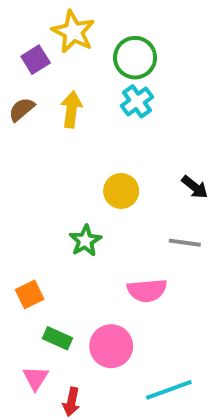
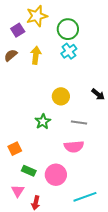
yellow star: (73, 32) -> (37, 16), turned 30
gray line: (185, 243) -> (79, 123), moved

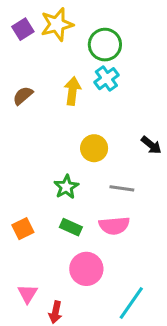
purple square: (18, 30) -> (23, 29), moved
brown semicircle: (11, 55) -> (23, 96), moved
yellow arrow: (36, 55) -> (72, 91), moved
green rectangle: (29, 171) -> (71, 227), moved
cyan line: (85, 197) -> (131, 303), turned -35

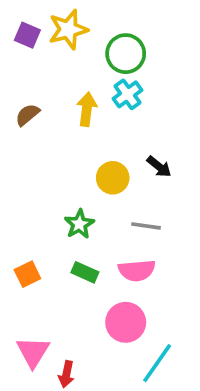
purple square: (23, 29) -> (27, 35), turned -35
black arrow: (151, 145) -> (159, 167), moved
pink circle: (86, 269) -> (126, 322), moved
pink triangle: (28, 294) -> (33, 352), size x1.4

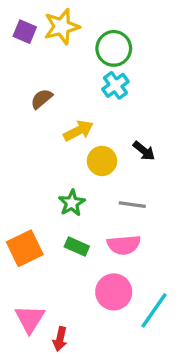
yellow arrow: (87, 109) -> (78, 131), moved, turned 56
brown semicircle: (27, 115) -> (42, 99), moved
orange square: (27, 274) -> (25, 248), size x1.5
cyan line: (157, 363) -> (154, 310), moved

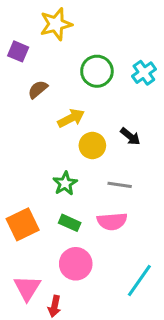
purple square: (25, 32) -> (18, 51), moved
green circle: (114, 48) -> (97, 71), moved
cyan cross: (115, 85) -> (144, 73), moved
pink circle: (114, 292) -> (76, 264), moved

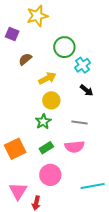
cyan cross: (144, 73) -> (83, 65), moved
yellow circle: (92, 146) -> (51, 100), moved
green rectangle: (70, 223) -> (46, 148), turned -56
cyan line: (139, 280) -> (93, 186), turned 45

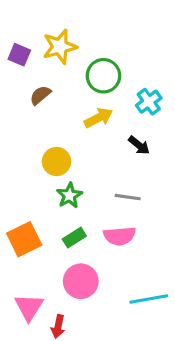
yellow star: (37, 16) -> (60, 47), moved
cyan cross: (83, 65) -> (149, 102), moved
yellow arrow: (47, 78) -> (99, 118), moved
yellow circle: (51, 100) -> (57, 162), moved

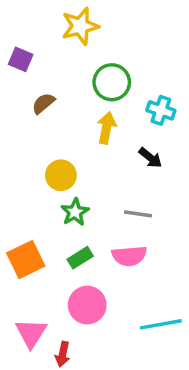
yellow star: (60, 47) -> (80, 26), moved
cyan cross: (149, 102) -> (161, 110), turned -35
yellow arrow: (99, 118) -> (106, 128), turned -52

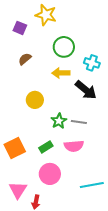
yellow star: (80, 26) -> (46, 15), turned 30
purple square: (21, 59) -> (20, 28), moved
yellow arrow: (106, 128) -> (61, 73), turned -102
black arrow: (150, 158) -> (86, 90), size x1.6
green star: (75, 212) -> (59, 121), moved

